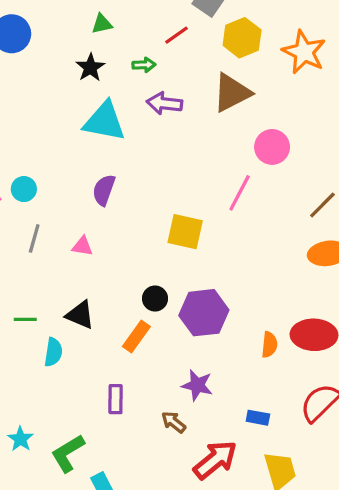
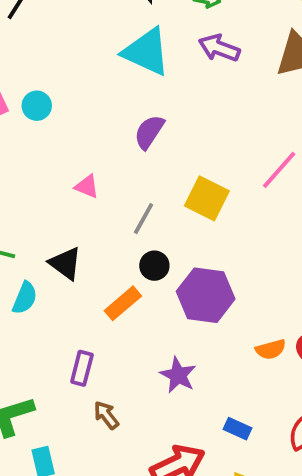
purple semicircle: (104, 190) -> (149, 132), moved
gray line: (34, 238) -> (144, 219), moved
orange semicircle: (269, 345) -> (271, 349), turned 55
brown arrow: (174, 422) -> (106, 415), moved

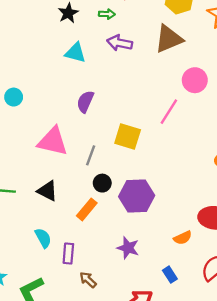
cyan triangle: (146, 52) -> (75, 53), size x0.7
pink triangle: (87, 186) -> (53, 141), size x2.0
cyan semicircle: (25, 298) -> (43, 238), moved, turned -42
orange semicircle: (271, 349) -> (183, 238), moved
blue rectangle: (237, 429) -> (170, 275), turned 42

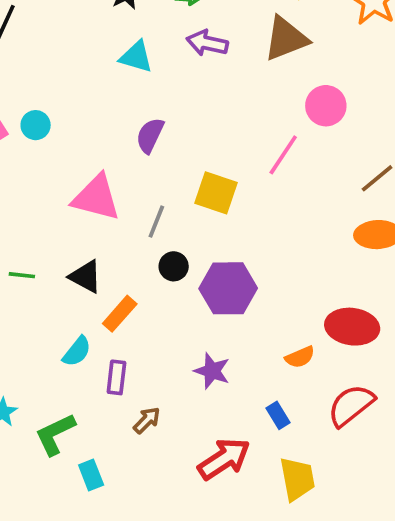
orange rectangle: (87, 209) -> (120, 314), moved
cyan semicircle: (43, 238) -> (77, 352), turned 66
brown arrow: (88, 280) -> (147, 420), turned 90

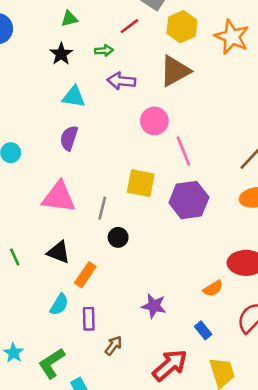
pink circle: (326, 106) -> (154, 121), moved
purple semicircle: (150, 135) -> (69, 138), moved
pink line: (283, 155) -> (183, 151), turned -48
green line: (22, 275) -> (15, 257), turned 66
purple hexagon: (228, 288) -> (189, 200), moved

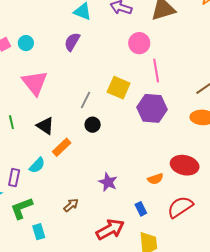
pink triangle: (59, 197) -> (35, 83), moved, turned 32
purple rectangle: (89, 319) -> (14, 178), moved

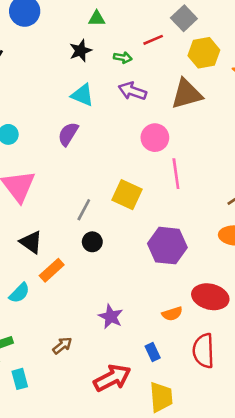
purple hexagon: (152, 108) -> (167, 246), moved
red semicircle: (180, 207) -> (204, 351), turned -60

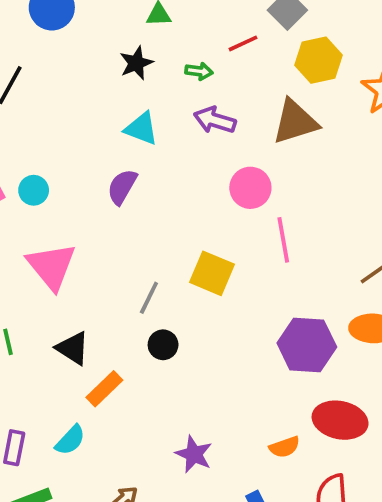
purple hexagon: (167, 246) -> (307, 345), moved
cyan semicircle: (19, 293) -> (70, 440), moved

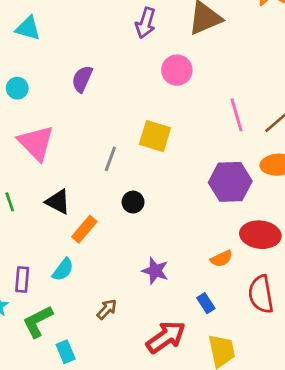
purple arrow: (215, 120) -> (146, 23), turned -84
cyan triangle: (141, 129) -> (28, 28), moved
pink line: (283, 240) -> (237, 115), moved
black circle: (163, 345) -> (133, 202), moved

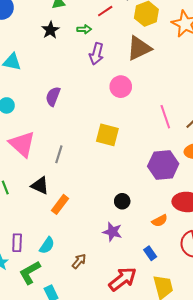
gray line: (110, 159) -> (59, 154), moved
black circle: (133, 202) -> (122, 201), moved
cyan semicircle: (63, 270) -> (47, 245), moved

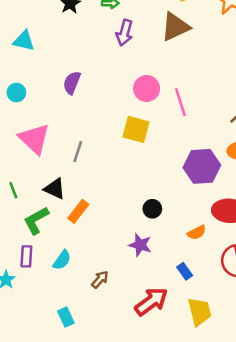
pink circle: (121, 87) -> (147, 88), moved
pink line: (165, 117) -> (180, 102), moved
green L-shape: (30, 273) -> (36, 220), moved

